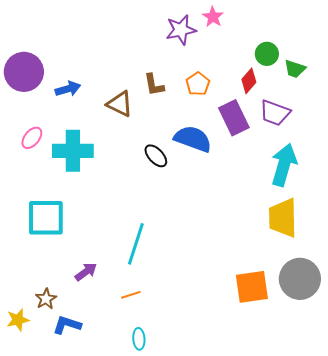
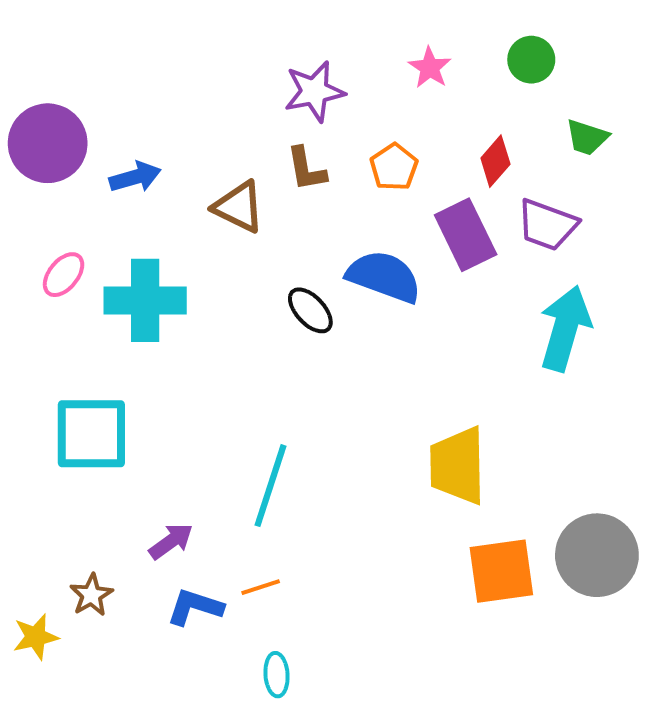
pink star: (213, 17) -> (430, 68), moved
purple star: (181, 30) -> (314, 91), moved
green circle: (267, 54) -> (531, 60), moved
yellow trapezoid: (283, 218) -> (458, 466), moved
blue L-shape: (67, 325) -> (195, 607), moved

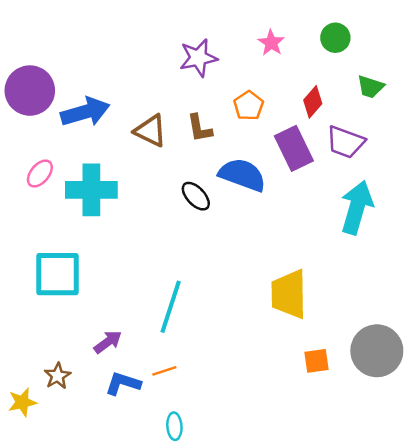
brown L-shape: (306, 169) -> (200, 128), moved
blue arrow: (135, 177) -> (85, 112), size x1.5
orange square: (501, 571) -> (316, 361), size x0.6

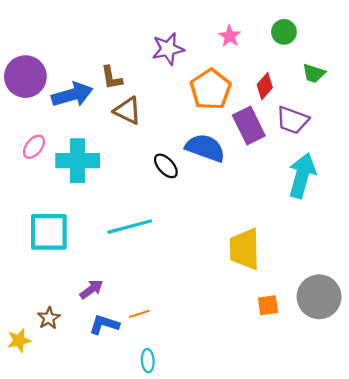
orange pentagon: (249, 106) -> (211, 89), size x1.6
brown L-shape: (200, 128) -> (112, 78), moved
cyan line: (171, 307) -> (130, 227), moved, turned 57

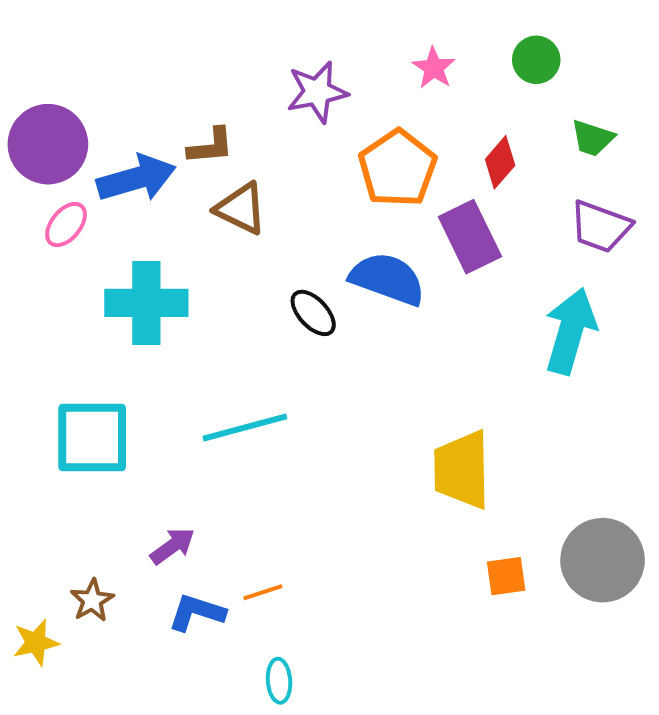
brown L-shape: (112, 78) -> (211, 146), turned -85
purple trapezoid: (292, 120) -> (601, 227), moved
pink ellipse: (34, 147) -> (66, 225), moved

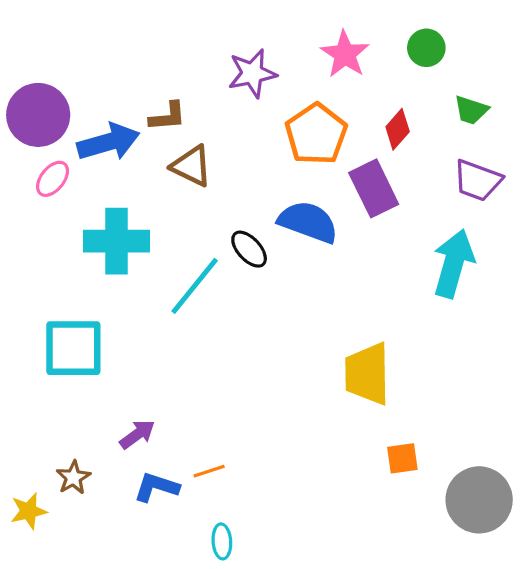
pink star: (434, 68) -> (345, 54), size x1.4
cyan line: (245, 428) -> (195, 286), moved, turned -36
gray circle: (603, 560) -> (479, 500), moved

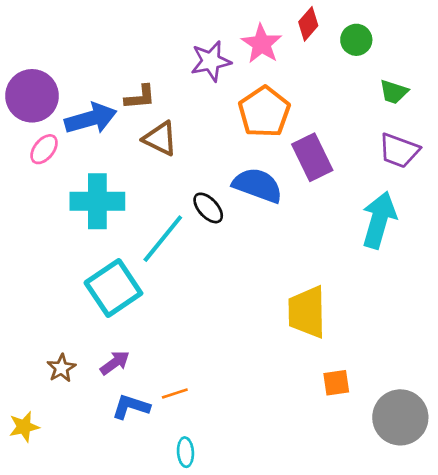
pink star: (345, 54) -> (262, 44), moved
red diamond: (398, 129) -> (308, 24), moved
cyan square: (73, 348) -> (113, 288), moved, turned -34
brown star: (73, 478) -> (61, 368), moved

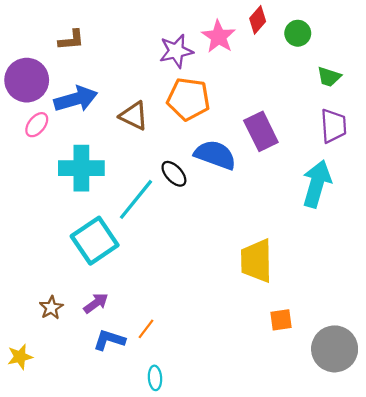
brown L-shape: (140, 97) -> (71, 40), moved
orange pentagon: (264, 112) -> (188, 99), moved, turned -30
purple trapezoid: (399, 151) -> (333, 126), turned -114
orange line: (175, 393) -> (146, 329), turned -35

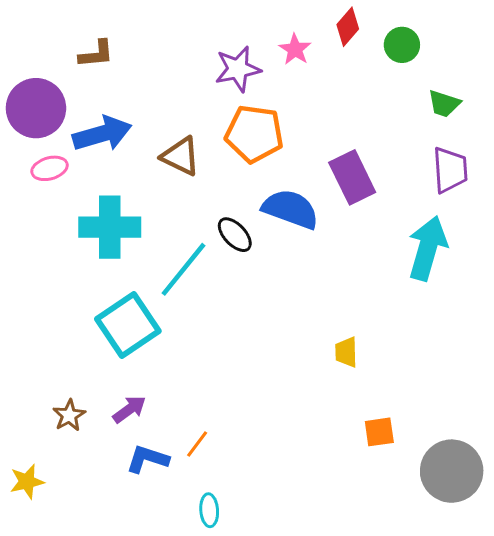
pink star: (219, 37) -> (295, 49), size x0.7
pink ellipse: (37, 125) -> (50, 168), turned 35
yellow trapezoid: (256, 261) -> (346, 352), size x0.5

